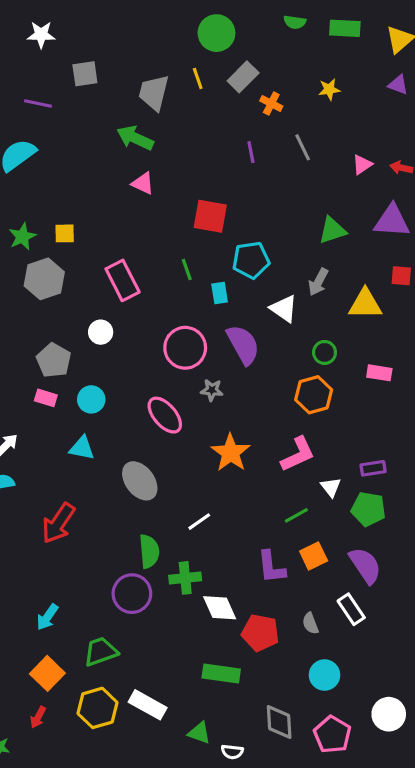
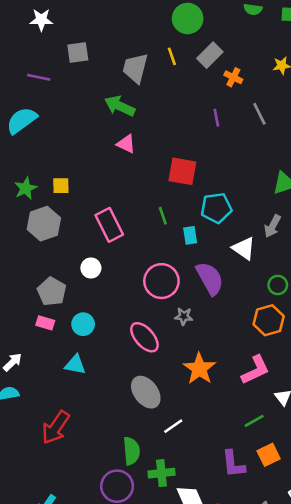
gray ellipse: (140, 481) -> (146, 392), moved

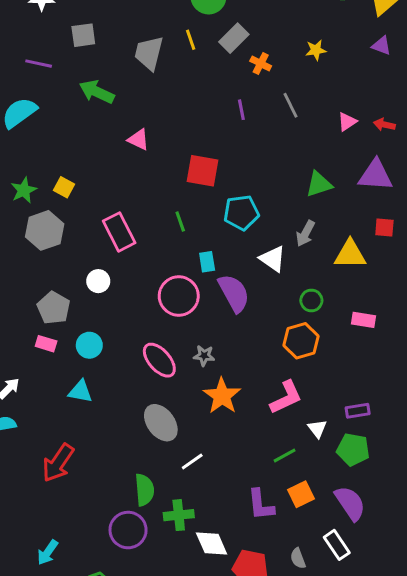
green arrow: (120, 106) -> (97, 92), moved
yellow square: (61, 186) -> (64, 187), turned 30
cyan rectangle: (190, 235) -> (207, 262), moved
gray star: (184, 316) -> (204, 356), moved

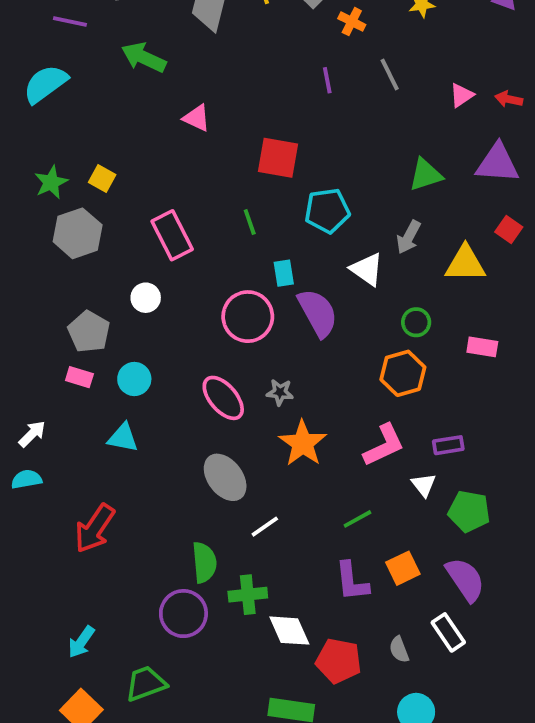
red square: (384, 227) -> (509, 230), turned 30
purple rectangle: (358, 411) -> (448, 445), moved
green line: (285, 455) -> (357, 519), moved

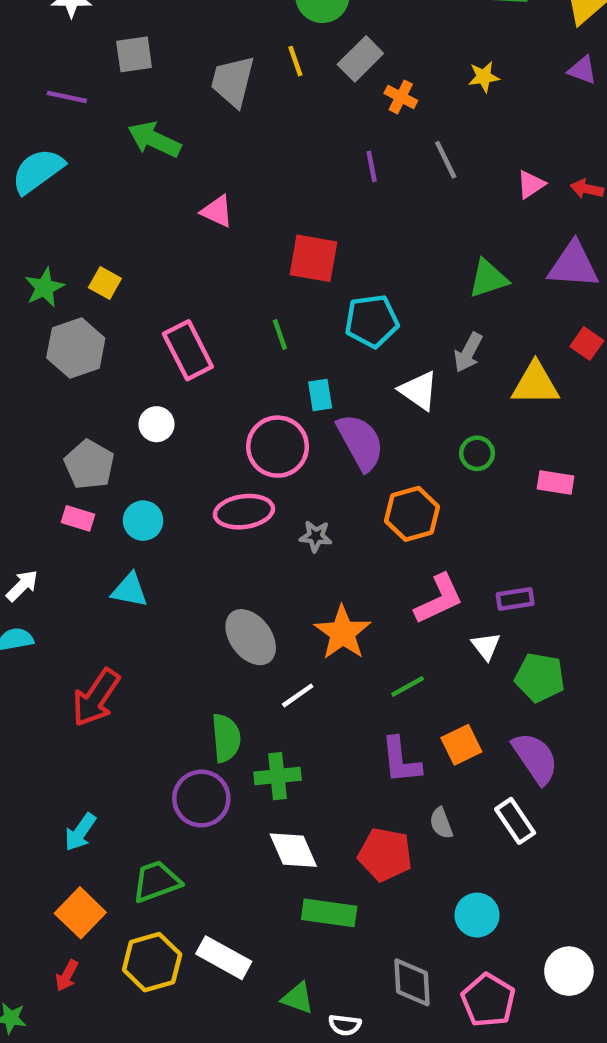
orange hexagon: (403, 373) -> (412, 514), moved
pink ellipse: (223, 398) -> (244, 512), moved, turned -57
orange star: (303, 443) -> (343, 633), moved
white diamond: (289, 631) -> (293, 850), moved
gray semicircle: (399, 649) -> (441, 823), moved

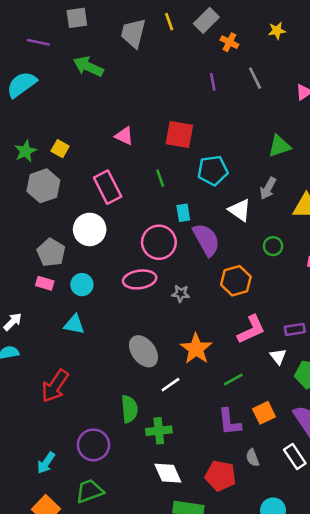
pink triangle: (217, 211) -> (124, 136), moved
white circle: (157, 424) -> (90, 229), size x1.6
purple circle: (201, 799) -> (93, 445), moved

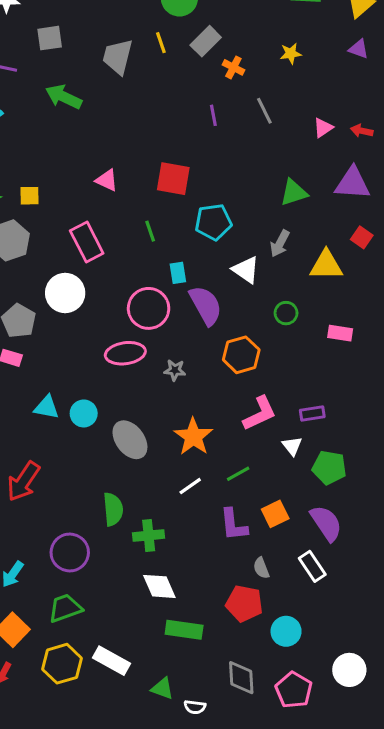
yellow square: (60, 149) -> (30, 196), turned -30
cyan circle: (82, 285) -> (84, 413), moved
white line: (170, 385) -> (190, 486), moved
red pentagon: (220, 476) -> (244, 603), moved

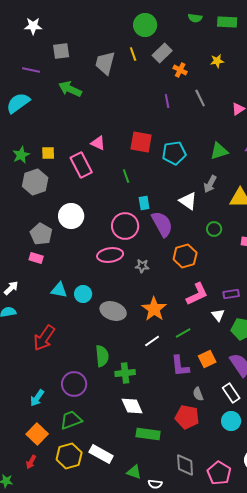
cyan pentagon: (213, 222) -> (174, 153), moved
pink rectangle: (87, 242) -> (81, 165), moved
gray ellipse: (130, 440) -> (113, 311), turned -35
cyan circle: (286, 631) -> (231, 421), moved

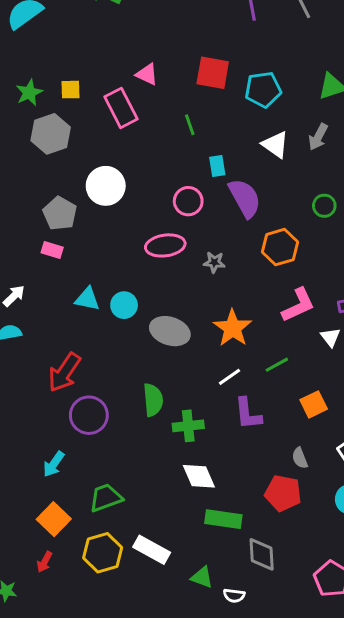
white triangle: (188, 201) -> (275, 145), moved
pink circle: (125, 226) -> (188, 201), size x0.7
purple L-shape: (180, 366) -> (248, 414), moved
purple circle: (74, 384) -> (89, 415), moved
gray diamond: (185, 465) -> (262, 554), moved

